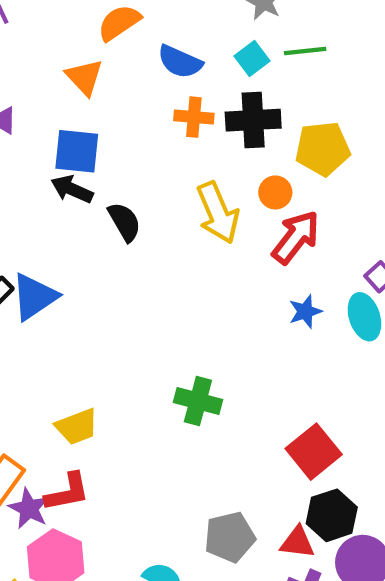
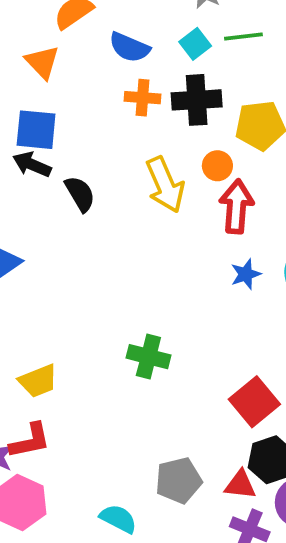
red arrow: (296, 237) -> (236, 206), turned -33

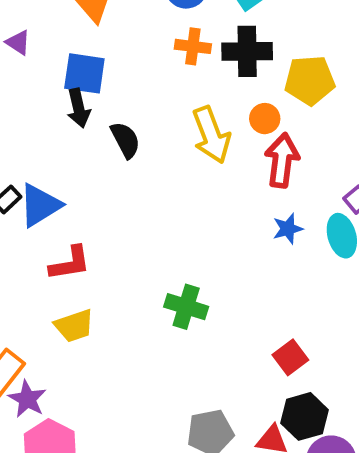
black arrow: (32, 164) -> (79, 108), turned -129
red square: (254, 402) -> (290, 357), size x0.7
red L-shape: (30, 441) -> (70, 263), moved

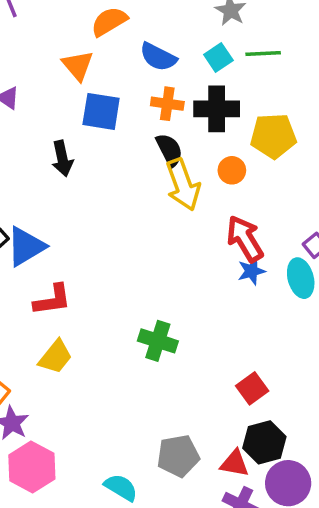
blue square: (84, 73) -> (101, 111), moved
black semicircle: (125, 140) -> (169, 150), moved
red arrow: (282, 160) -> (245, 239), moved, turned -39
yellow trapezoid: (74, 326) -> (56, 357), turned -33

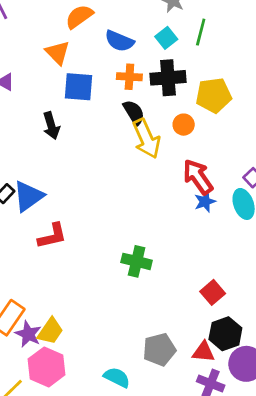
green line: (263, 54) -> (201, 32), turned -68
yellow trapezoid: (56, 357) -> (50, 331), moved

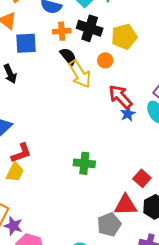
black cross: (168, 78) -> (90, 28), turned 30
yellow trapezoid: (50, 331) -> (15, 172), moved
red triangle: (203, 352) -> (126, 205), moved, size x1.4

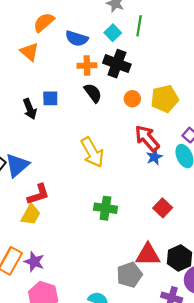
yellow pentagon: (124, 37) -> (165, 99), moved
blue square: (26, 43) -> (50, 98), moved, size x0.7
yellow arrow: (80, 74) -> (92, 152), moved
red square: (142, 178) -> (163, 208), moved
purple star: (13, 226) -> (34, 262), moved

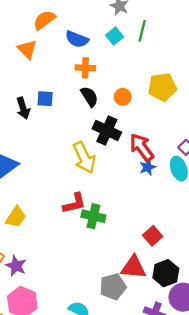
black cross: (117, 64) -> (107, 130), moved
orange circle: (132, 99) -> (123, 97), moved
yellow pentagon: (165, 99) -> (162, 87), moved
red L-shape: (38, 194) -> (74, 203), moved
red square: (163, 208) -> (153, 236), moved

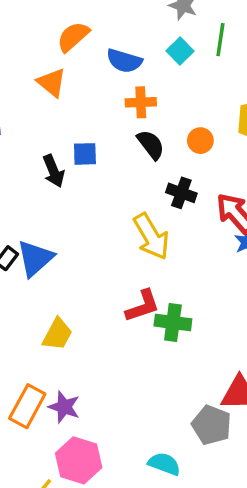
black cross: (107, 130) -> (181, 193), size x0.7
gray pentagon: (113, 287) -> (212, 425), turned -30

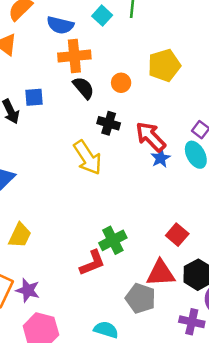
orange cross: (141, 102) -> (74, 56), size x1.4
red L-shape: (143, 306) -> (92, 263), moved
green cross: (173, 322) -> (113, 240), moved, turned -32

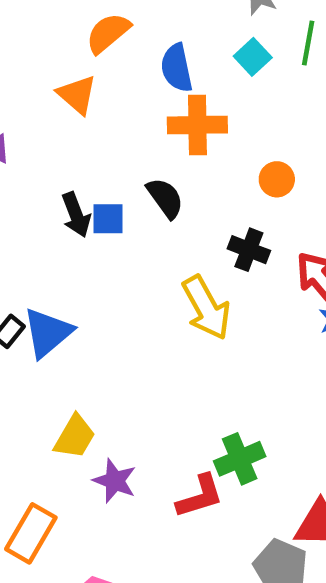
blue semicircle: (60, 25) -> (177, 68), turned 60
black semicircle: (84, 88) -> (165, 198), moved
blue square: (34, 97) -> (108, 219), moved
purple star: (28, 290) -> (115, 481), moved

